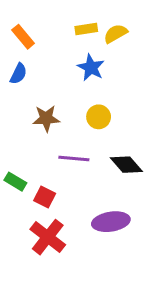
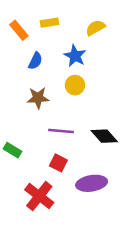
yellow rectangle: (86, 29) -> (49, 23), moved
blue semicircle: (18, 74) -> (35, 61), moved
yellow circle: (99, 117) -> (75, 85), moved
red square: (45, 197) -> (58, 163), moved

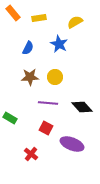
orange rectangle: (19, 30) -> (13, 13), moved
yellow circle: (75, 85) -> (55, 77), moved
purple ellipse: (92, 183) -> (72, 144), turned 30
red cross: (39, 196) -> (31, 154), size x0.6

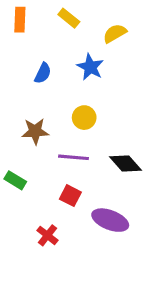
orange rectangle: (13, 13) -> (20, 20), turned 42
yellow rectangle: (39, 18) -> (69, 18), moved, turned 48
brown star: (30, 77) -> (35, 131), moved

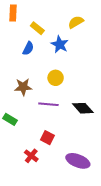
yellow rectangle: (69, 18) -> (37, 28), moved
red square: (70, 196) -> (47, 138), moved
purple ellipse: (110, 220) -> (78, 161), moved

